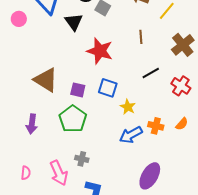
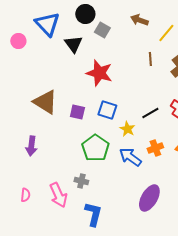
brown line: (141, 37) -> (150, 59), moved
black line: (151, 73) -> (150, 113), moved
green pentagon: (73, 119) -> (95, 148), moved
orange cross: (156, 126) -> (155, 148), turned -35
blue arrow: (131, 135) -> (130, 157), turned 65

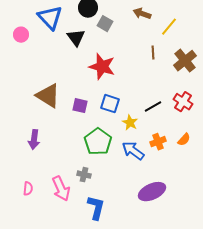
purple ellipse: (149, 198) -> (152, 192), turned 36

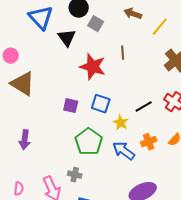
pink circle: (21, 35) -> (11, 56), moved
brown line: (153, 53) -> (123, 53), moved
brown triangle: (48, 96) -> (23, 84), moved

